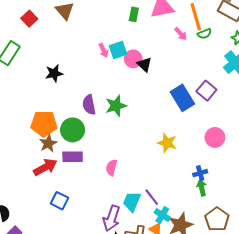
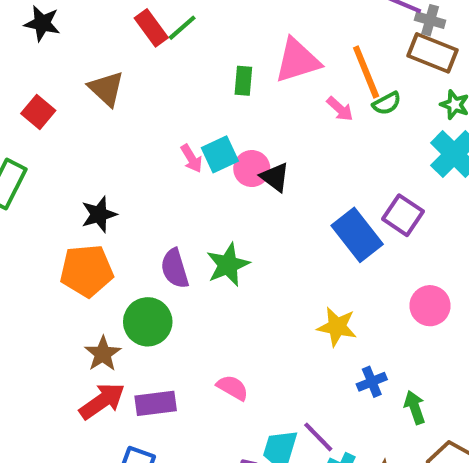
orange pentagon: (44, 124) -> (87, 271), moved
purple rectangle: (73, 157) -> (156, 403), moved
pink semicircle: (111, 168) -> (233, 388), turned 112
blue cross: (200, 173) -> (372, 382), moved

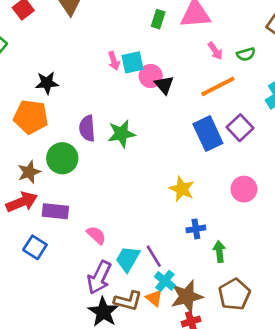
orange line: (366, 72) -> (218, 86), moved, turned 72
pink semicircle: (233, 388) -> (96, 235), moved

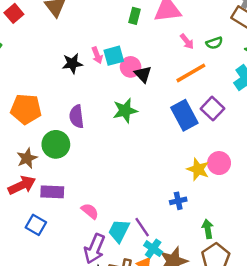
black star: (47, 83) -> (72, 63), moved
green star: (121, 134) -> (125, 111), moved
yellow star: (182, 189) -> (198, 169), moved
green arrow: (219, 251) -> (208, 229), moved

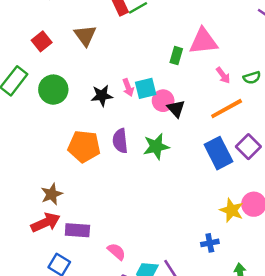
green rectangle: (134, 16) -> (176, 56), moved
orange pentagon: (26, 109) -> (84, 146), moved
purple semicircle: (77, 117) -> (120, 141), moved
green circle: (56, 144) -> (53, 90), moved

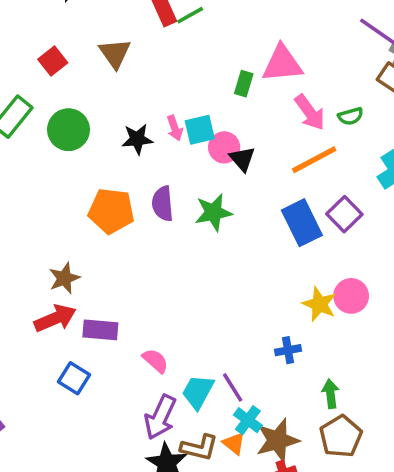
pink arrow: (223, 75) -> (310, 112), size x1.5

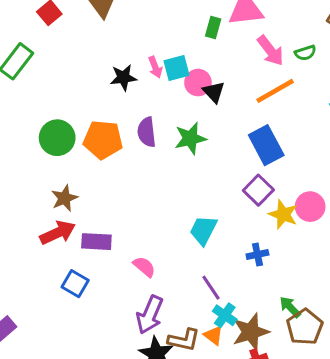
green circle: (68, 130) -> (57, 138), moved
purple square: (344, 214) -> (258, 190), moved
cyan trapezoid: (198, 392) -> (203, 230), moved
green arrow: (331, 394) -> (290, 307), moved, turned -35

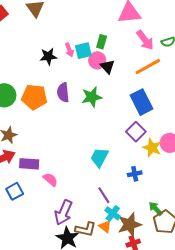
green rectangle: (213, 28) -> (102, 42), moved
pink semicircle: (144, 267) -> (50, 180), moved
blue square: (75, 284) -> (15, 191), turned 30

